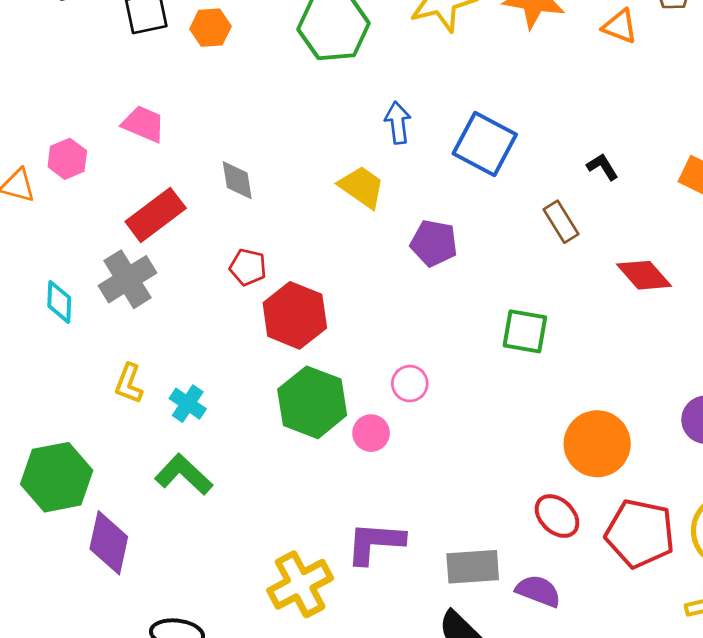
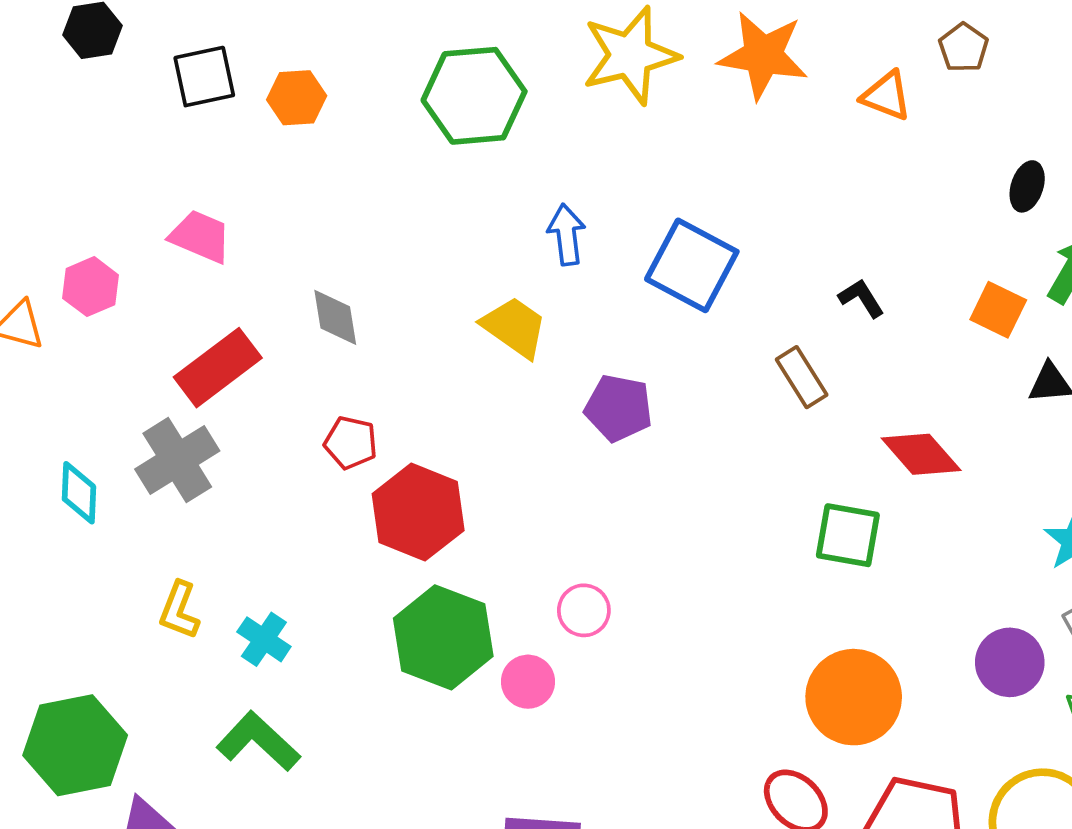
green square: (525, 331) -> (848, 535), moved

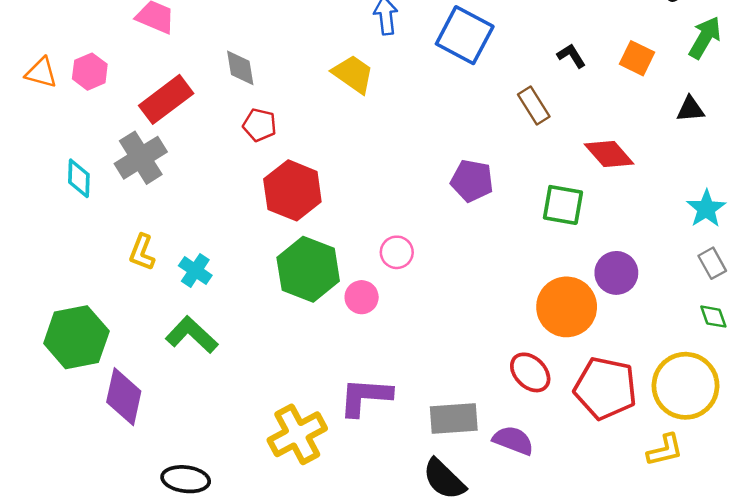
pink hexagon: (91, 287) -> (90, 72), moved
orange square: (998, 310) -> (637, 58), moved
purple pentagon: (619, 408) -> (472, 181), moved
red pentagon: (351, 443) -> (260, 125), moved
purple circle: (1010, 662) -> (616, 273), moved

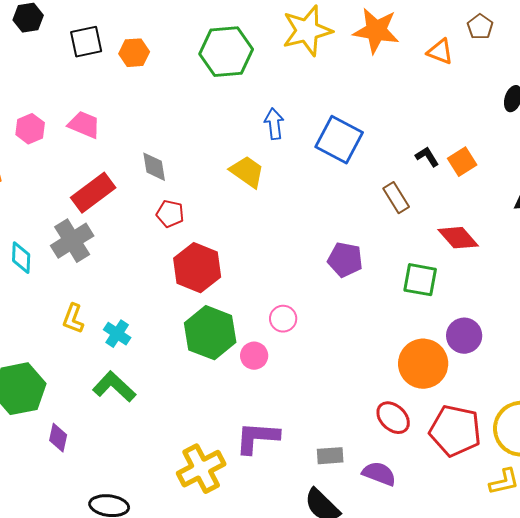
orange square: (637, 58) -> (462, 162), moved, turned 32
pink hexagon: (90, 72) -> (30, 129), moved
purple diamond: (124, 397) -> (58, 438), size x0.6
gray rectangle: (454, 419) -> (330, 456), size x0.7

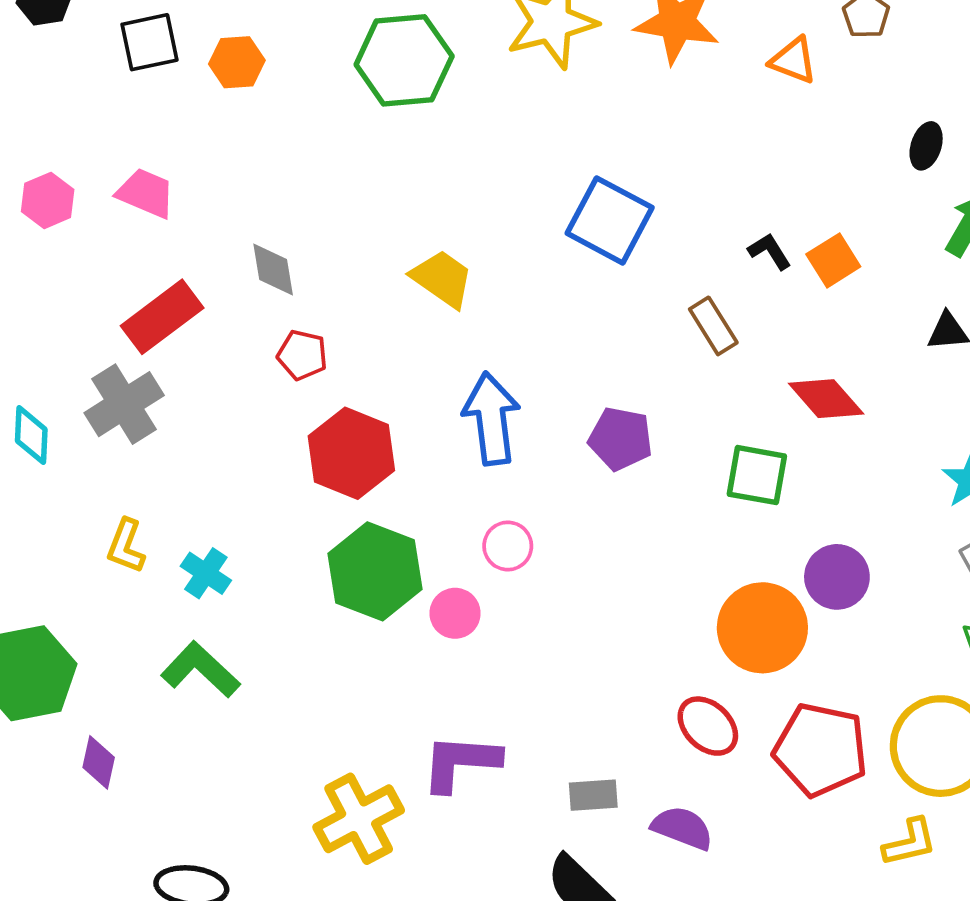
blue arrow: (274, 124) -> (491, 419), moved, size x1.6

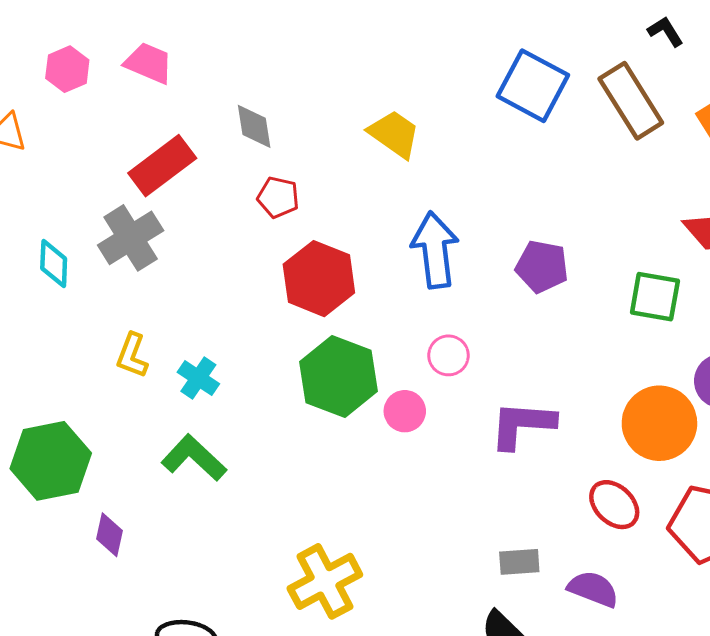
black L-shape: (770, 251) -> (665, 31), moved
brown rectangle: (713, 326) -> (631, 101), moved, size x1.6
purple L-shape: (460, 762) -> (522, 425), moved

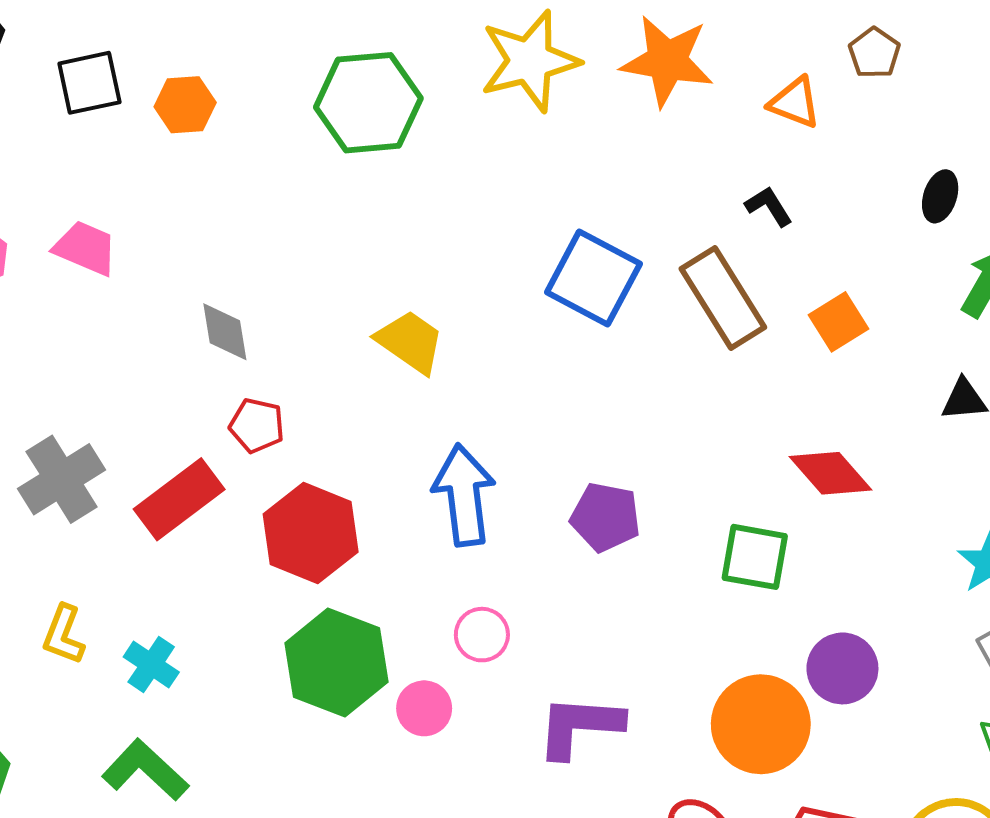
red rectangle: (162, 166) -> (179, 499), moved

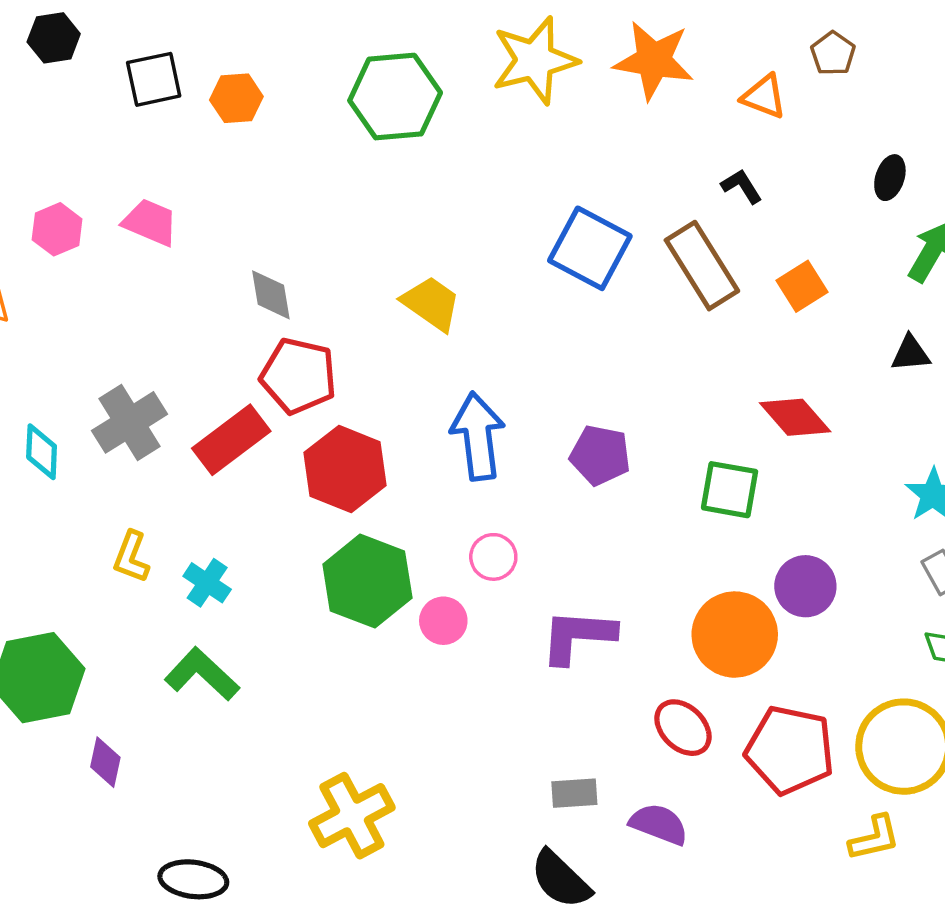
red pentagon: (257, 425) -> (298, 376), size x1.6

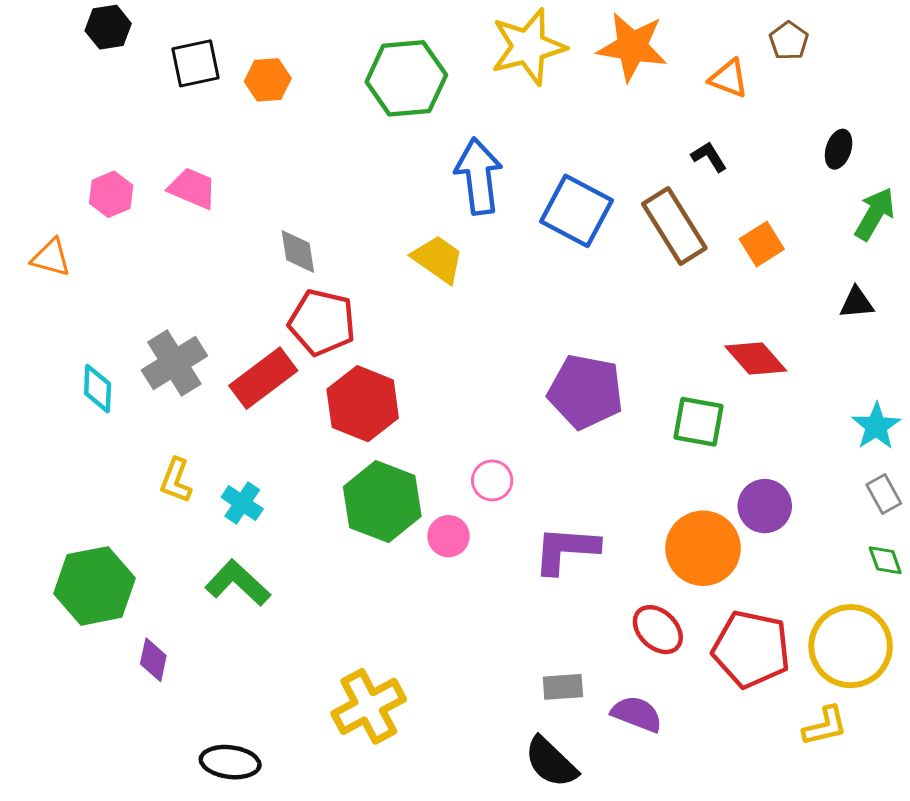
blue arrow: (478, 436) -> (479, 176), moved
purple pentagon: (600, 455) -> (586, 392), size x1.4

